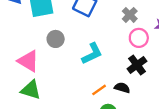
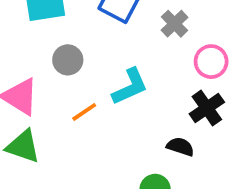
gray cross: (130, 15) -> (174, 24), moved
orange line: (99, 90) -> (84, 112), moved

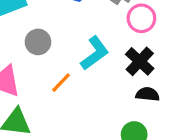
pink circle: (211, 62) -> (141, 18), moved
black cross: (207, 108) -> (140, 61), moved

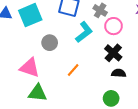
cyan L-shape: (95, 53) -> (84, 32), moved
orange line: (61, 83) -> (73, 70), moved

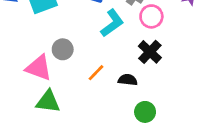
gray circle: (50, 43) -> (63, 49), moved
black semicircle: (119, 73) -> (128, 80), moved

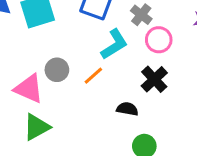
orange line: (96, 73) -> (93, 76), moved
green triangle: (48, 102) -> (37, 127), turned -40

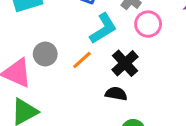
black cross: (154, 79) -> (125, 63), moved

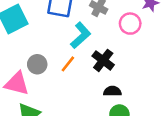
pink circle: (148, 24) -> (130, 24), moved
black semicircle: (116, 94) -> (112, 91), moved

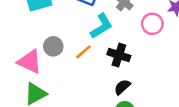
black cross: (103, 60) -> (119, 55), turned -30
black semicircle: (112, 91) -> (122, 87), turned -54

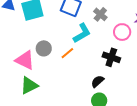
black cross: (119, 55) -> (111, 57), moved

